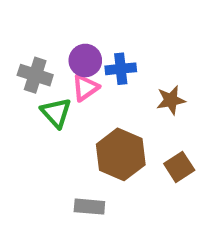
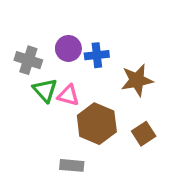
pink triangle: (85, 88) -> (68, 95), moved, turned 50
brown star: (171, 100) -> (137, 80), size x1.4

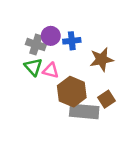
gray cross: (28, 60) -> (36, 45), moved
gray rectangle: (72, 165) -> (84, 111), moved, size x1.6

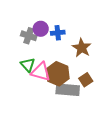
brown star: (102, 59) -> (82, 48), turned -30
green triangle: (33, 67) -> (28, 65), moved
pink triangle: (51, 71) -> (41, 72), moved, size x1.5

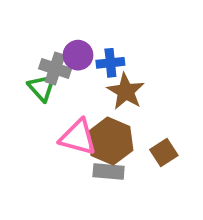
brown star: (82, 48) -> (126, 91), moved
green triangle: (28, 65) -> (42, 88), moved
gray rectangle: (68, 90) -> (109, 172), moved, size x0.7

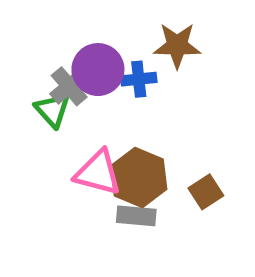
purple circle: (78, 55) -> (98, 70), size x1.4
gray cross: (55, 69) -> (69, 86), turned 32
brown star: (126, 91) -> (177, 46), moved, turned -30

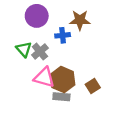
purple circle: (98, 70) -> (37, 16), moved
gray cross: (69, 86) -> (40, 51), moved

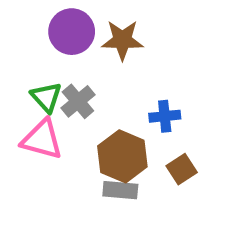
brown star: (80, 20) -> (122, 40), moved
blue cross: (63, 35) -> (165, 116), moved
pink triangle: (44, 77) -> (42, 139), moved

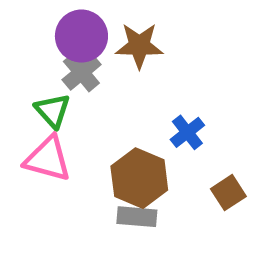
gray cross: (78, 101) -> (81, 72), moved
blue cross: (165, 116) -> (187, 132), turned -32
brown square: (182, 169) -> (228, 193), moved

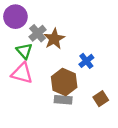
purple circle: (81, 36) -> (15, 17), moved
brown star: (139, 46) -> (54, 39), moved, turned -30
brown square: (228, 193) -> (101, 99), moved

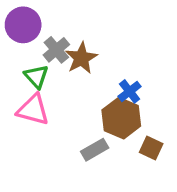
brown hexagon: (64, 82) -> (121, 118), moved
brown square: (101, 99) -> (151, 148), turned -32
gray rectangle: (63, 100) -> (95, 150), turned -35

